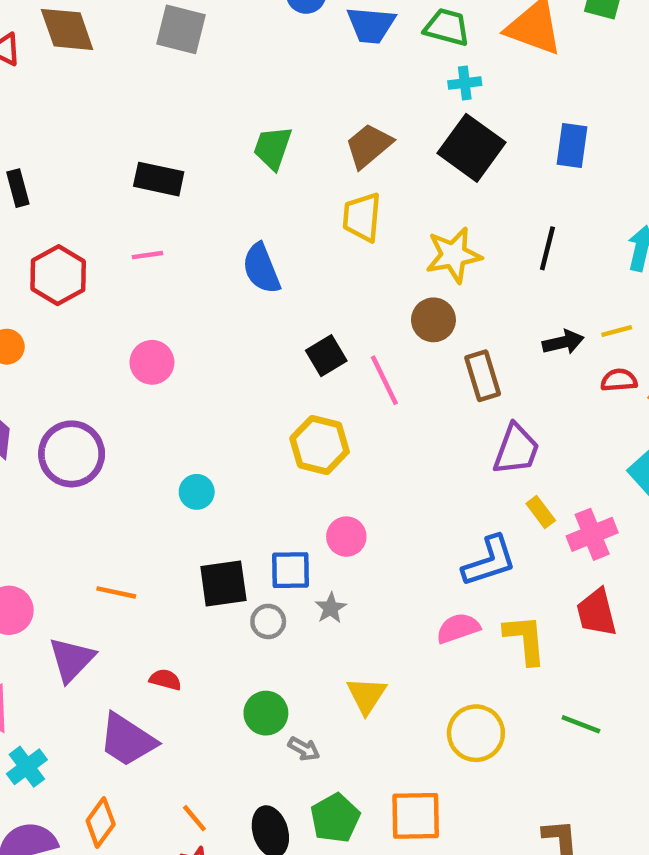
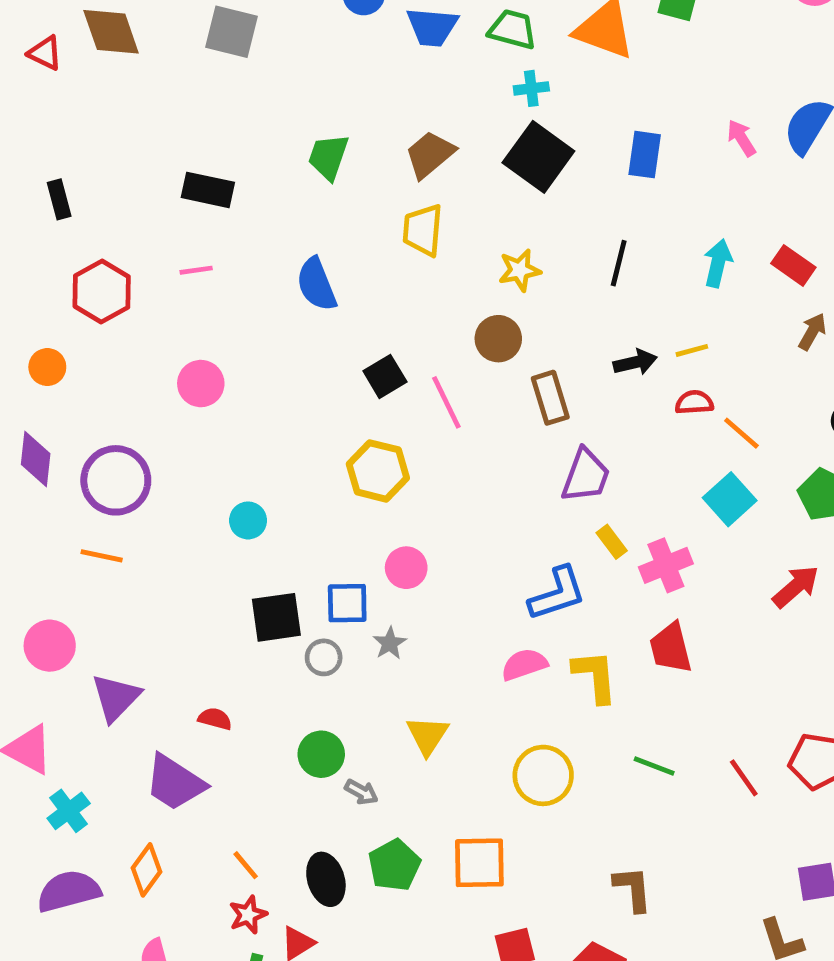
yellow star: (454, 255) -> (520, 270), size x0.7
orange line: (116, 592) -> (102, 556), moved

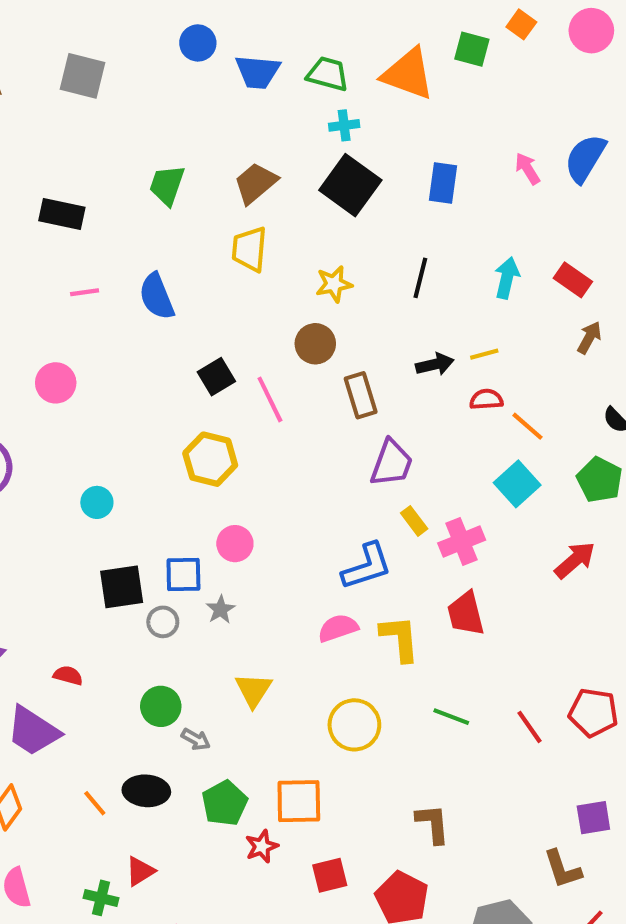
pink line: (196, 270) -> (85, 292), moved
black ellipse: (326, 879) -> (146, 791), moved, turned -69
red star: (248, 915) -> (262, 846), moved

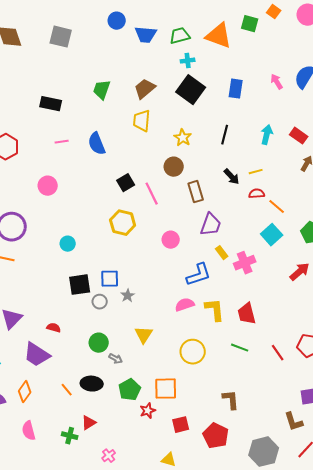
green trapezoid: (328, 74) -> (180, 36), turned -30
yellow star: (334, 284) -> (183, 138), turned -30
black arrow: (435, 364) -> (232, 177), turned 60
pink circle: (235, 544) -> (171, 240), moved
red trapezoid: (466, 614) -> (247, 314), moved

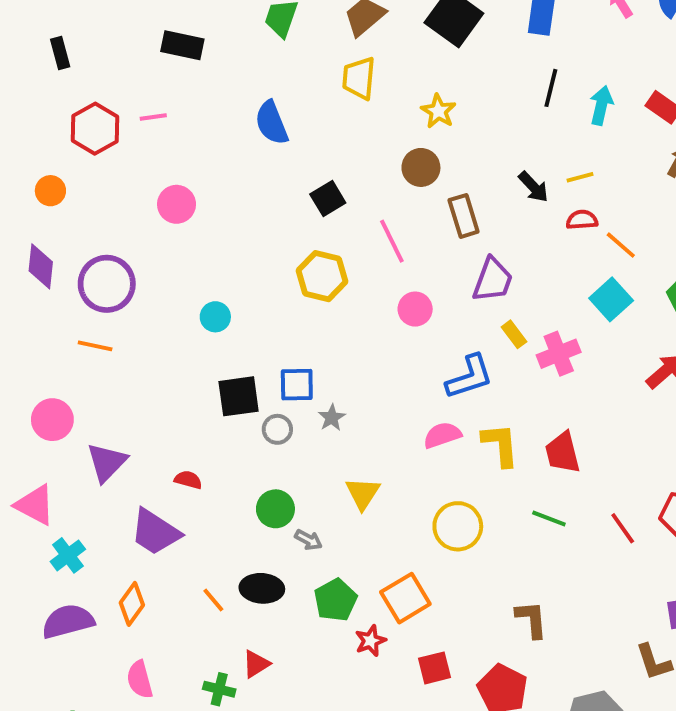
black line: (225, 135) -> (551, 88), moved
pink line: (62, 142) -> (153, 117), moved
pink line: (152, 194) -> (392, 241), moved
orange square: (166, 389) -> (405, 598), turned -30

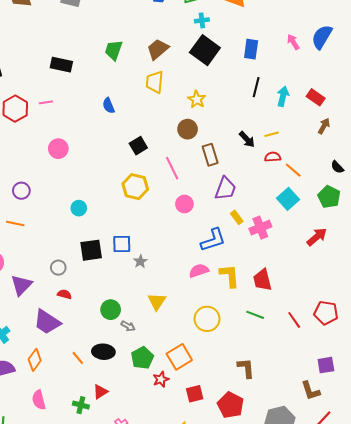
blue semicircle: (272, 123) -> (109, 106), size x0.7
purple circle: (107, 284) -> (21, 191), size x0.6
gray circle: (277, 429) -> (58, 268), moved

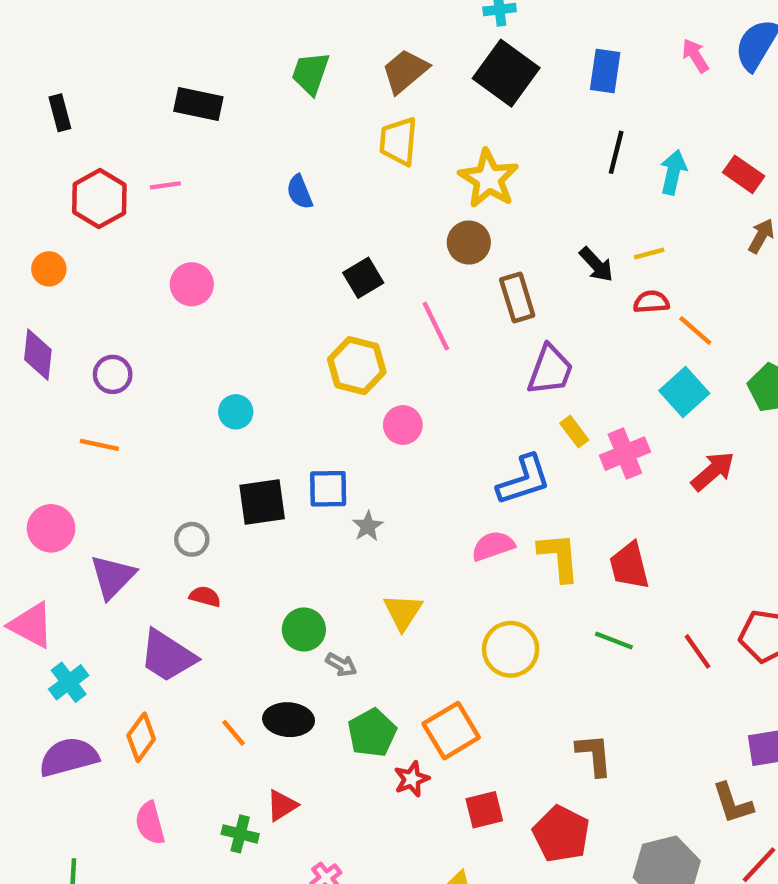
yellow star: (197, 99) -> (489, 179), size x1.5
pink circle: (184, 204) -> (403, 425), moved
red arrow: (317, 237) -> (713, 471), moved

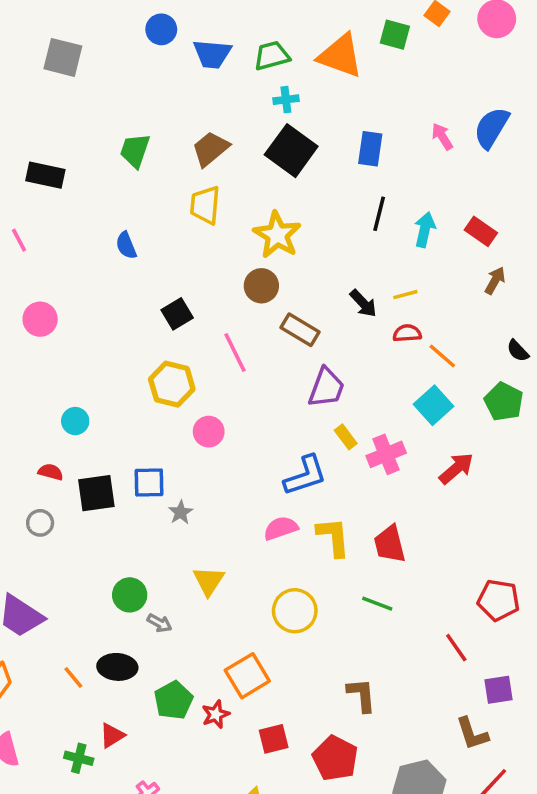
pink line: (165, 185) -> (19, 240), turned 70
brown rectangle: (517, 297) -> (300, 330), turned -42
red semicircle: (205, 597) -> (51, 472), moved
red line: (697, 651) -> (456, 648), moved
green pentagon: (372, 733) -> (174, 700), moved

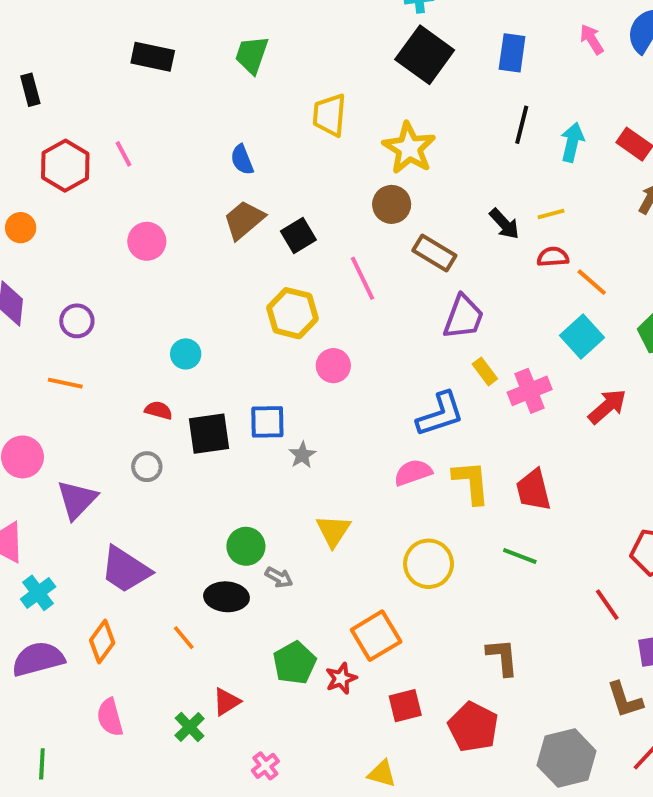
brown trapezoid: (210, 149) -> (244, 220), moved
black rectangle: (45, 175) -> (153, 57), moved
black ellipse: (117, 667) -> (226, 597), moved
green cross: (79, 758) -> (190, 727), turned 32

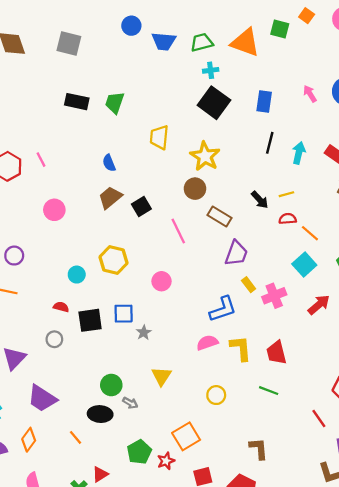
black rectangle: (153, 57) -> (77, 102), moved
yellow hexagon: (293, 313) -> (114, 260), moved
yellow circle: (429, 564) -> (216, 395), size x0.7

